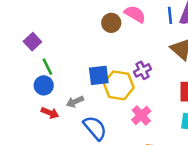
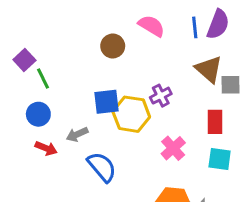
brown circle: (111, 23) -> (113, 46), moved
green line: (47, 67) -> (43, 79), moved
pink cross: (141, 115) -> (173, 148), moved

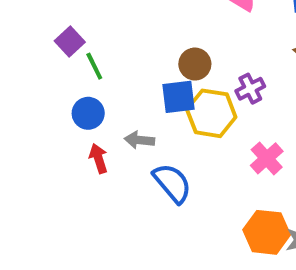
brown circle: (113, 46) -> (195, 64), moved
gray arrow: (77, 134) -> (139, 140), turned 30
red arrow: (46, 148) -> (98, 158), turned -130

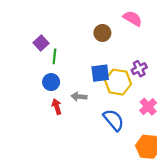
brown circle: (195, 64) -> (102, 33), moved
green line: (94, 66) -> (54, 56), turned 32
blue semicircle: (172, 183) -> (114, 120), moved

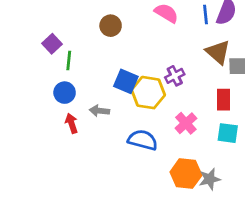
brown circle: (102, 33) -> (111, 26), moved
blue square: (100, 73) -> (126, 81), turned 30
blue semicircle: (114, 120) -> (143, 140), turned -35

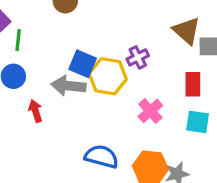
gray arrow: (99, 111) -> (68, 86), moved, size x1.5
red arrow: (72, 123) -> (35, 111), moved
blue semicircle: (143, 140) -> (102, 157), moved

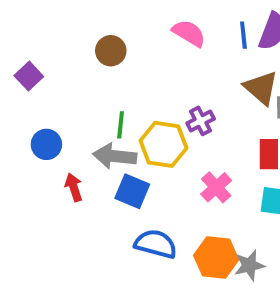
green line: (18, 40) -> (121, 125), moved
blue square: (83, 64) -> (132, 191), moved

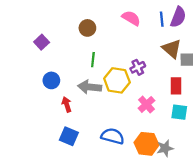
green line: (121, 125) -> (93, 60), moved
blue square: (132, 191) -> (69, 136), moved

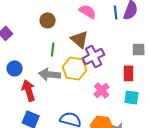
brown triangle: (172, 49) -> (80, 39), moved
purple cross: (138, 67) -> (94, 56), size x1.5
red arrow: (67, 104) -> (29, 90), size x1.5

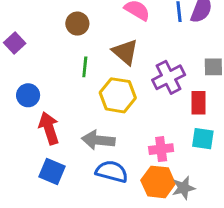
purple cross: (94, 56) -> (169, 77), moved
gray arrow: (50, 74) -> (98, 140), moved
pink cross: (102, 90) -> (161, 149), moved, turned 35

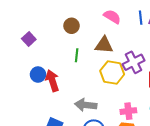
brown triangle: (125, 52) -> (104, 45), turned -36
yellow hexagon: (118, 95) -> (112, 72), moved
red arrow: (49, 128) -> (52, 81), moved

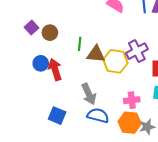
brown circle: (72, 26) -> (50, 33), moved
brown triangle: (104, 45) -> (96, 54), moved
gray arrow: (86, 105) -> (89, 94), turned -120

